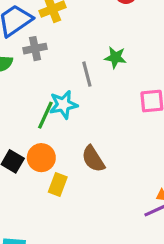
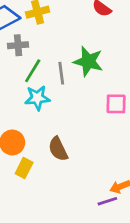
green star: (115, 57) -> (88, 61), size x1.5
green line: (45, 115) -> (33, 71), moved

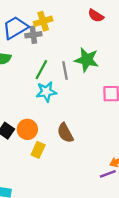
gray cross: (18, 45) -> (33, 35), moved

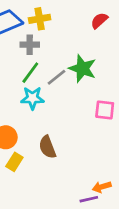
red semicircle: (96, 16) -> (99, 21), turned 98
gray cross: (33, 35) -> (30, 45), moved
gray line: (65, 71) -> (57, 77), turned 54

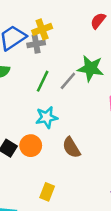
gray cross: (30, 45) -> (36, 44), moved
cyan star: (32, 98) -> (47, 117), moved
yellow rectangle: (14, 162) -> (47, 192), moved

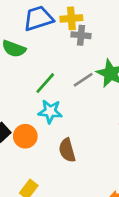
gray cross: (36, 44) -> (81, 35), moved
green line: (43, 81) -> (45, 83), moved

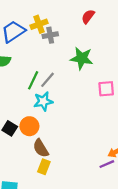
gray line: (83, 80) -> (47, 80), moved
brown semicircle: (67, 150) -> (41, 148), moved

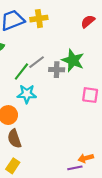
gray cross: (50, 35) -> (57, 70), moved
gray line: (47, 80) -> (37, 62), moved
yellow rectangle: (44, 167) -> (13, 166), moved

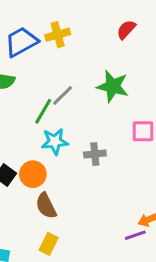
gray cross: (57, 70) -> (95, 154), moved

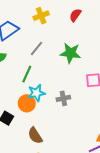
yellow cross: (58, 35) -> (41, 16), moved
gray line: (63, 95) -> (36, 49), moved
orange circle: (33, 174) -> (27, 103), moved

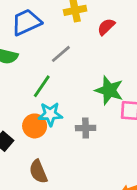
red semicircle: (75, 15) -> (106, 27), moved
green star: (70, 53) -> (109, 90), moved

